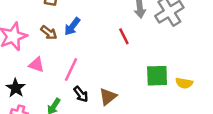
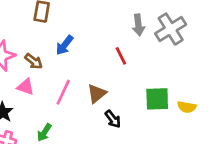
brown arrow: (49, 33) -> (34, 61), moved
black arrow: (81, 94) -> (113, 119), moved
brown triangle: (108, 97) -> (97, 94), moved

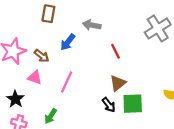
gray arrow: (138, 25) -> (92, 25), moved, turned 108
brown triangle: (97, 94) -> (118, 83), moved
green square: (157, 99) -> (133, 104), moved

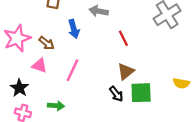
blue arrow: (68, 42) -> (74, 29), turned -54
green arrow: (51, 116) -> (56, 106), turned -119

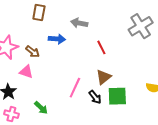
blue arrow: (74, 29) -> (57, 39), turned -70
pink line: (73, 70) -> (75, 88), moved
green arrow: (56, 106) -> (41, 108), turned 40

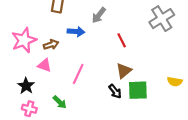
gray arrow: (79, 23) -> (99, 15), turned -63
brown arrow: (33, 52) -> (51, 45), turned -56
pink line: (75, 88) -> (78, 74), moved

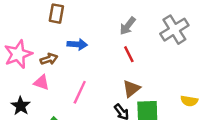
gray arrow: (99, 15) -> (128, 26), moved

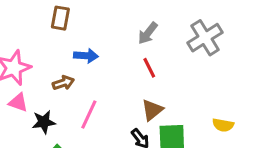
brown arrow: (49, 59) -> (63, 83), moved
pink triangle: (42, 82) -> (18, 102), moved
black star: (21, 106) -> (44, 122), moved, turned 30

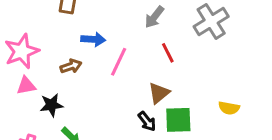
red line: (149, 68) -> (168, 53), moved
pink triangle: (18, 102) -> (26, 86), turned -30
pink line: (89, 114) -> (119, 62), moved

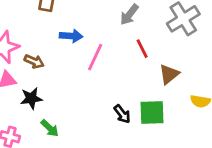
brown arrow: (71, 66) -> (34, 61), moved, turned 42
brown triangle: (159, 93) -> (169, 74), moved

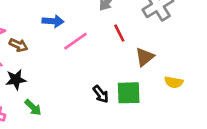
pink line: (95, 57) -> (76, 41), turned 30

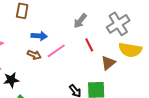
brown arrow: (18, 45) -> (34, 55), moved
yellow semicircle: (174, 82) -> (130, 50), moved, size x1.6

